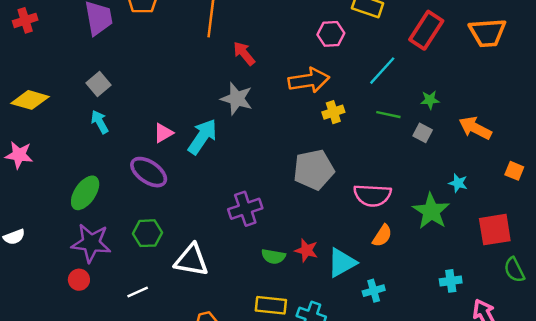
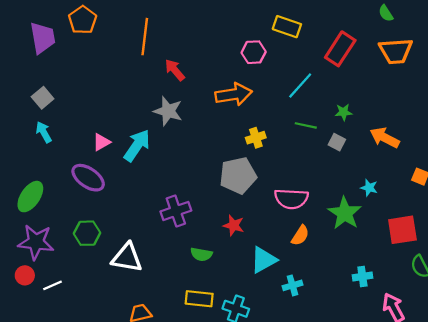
yellow cross: (333, 112) -> (256, 138), moved
red star: (306, 250) -> (234, 225), moved
white line: (138, 292) -> (53, 285), moved

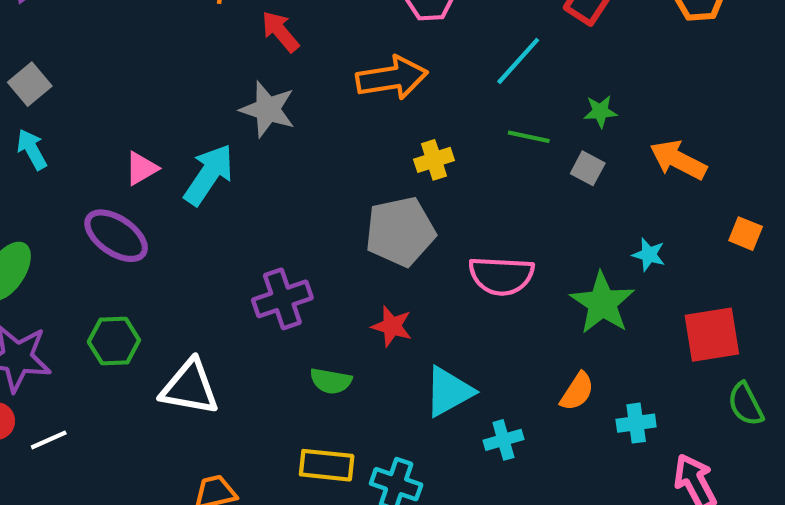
orange semicircle: (300, 235) -> (577, 391), moved

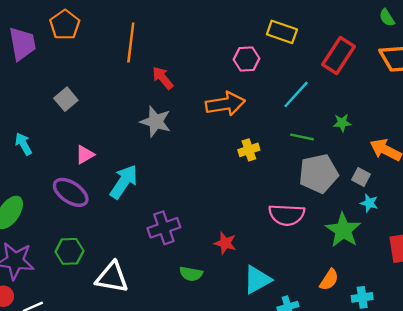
gray square: (30, 84) -> (66, 99), moved
gray square: (588, 168) -> (361, 177), moved
cyan arrow: (209, 175) -> (124, 182), moved
gray pentagon: (400, 231) -> (318, 173), moved

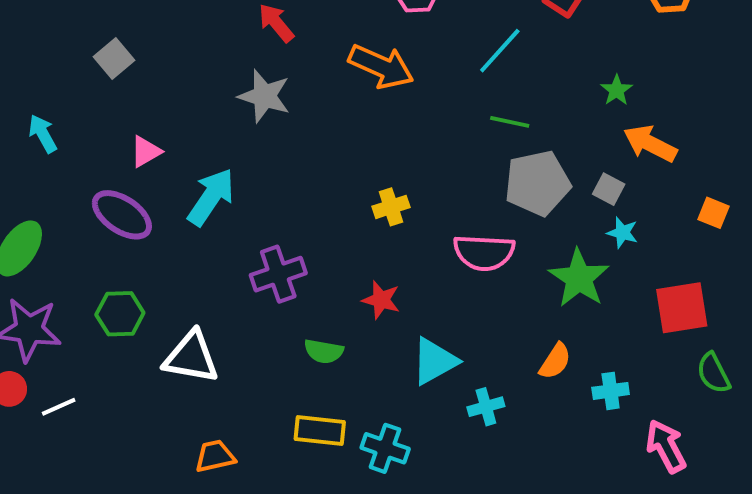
orange arrow: (225, 104) -> (381, 66), turned 33
green star: (342, 123) -> (617, 90), moved, turned -30
yellow cross: (249, 150) -> (391, 207), moved

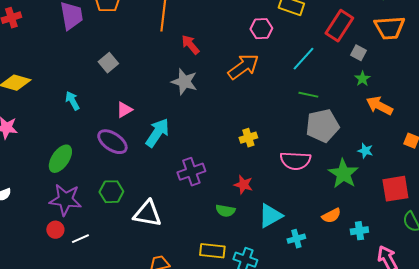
orange arrow: (381, 66) -> (243, 67), turned -60
gray square: (609, 189) -> (358, 53), moved
green semicircle: (324, 351) -> (225, 211), moved
orange semicircle: (555, 361) -> (331, 216), turned 30

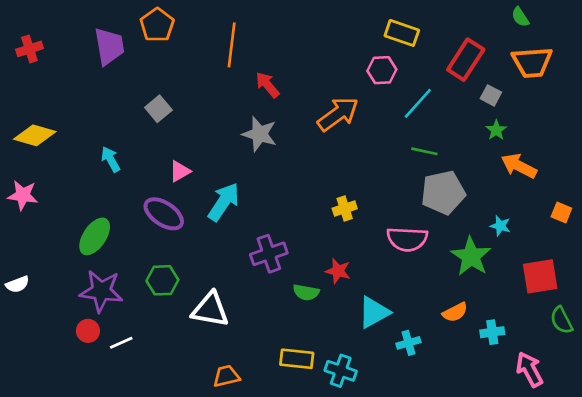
pink hexagon: (261, 29) -> (382, 70), moved
green semicircle: (225, 211) -> (306, 292), moved

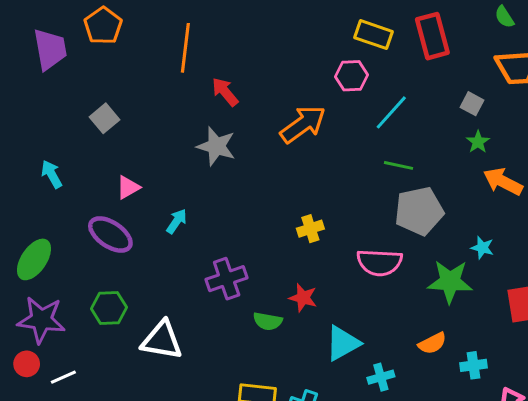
red rectangle: (466, 60) -> (432, 36), moved, turned -48
cyan arrow: (224, 202) -> (177, 221), size x0.6
green star: (471, 256) -> (450, 282), turned -30

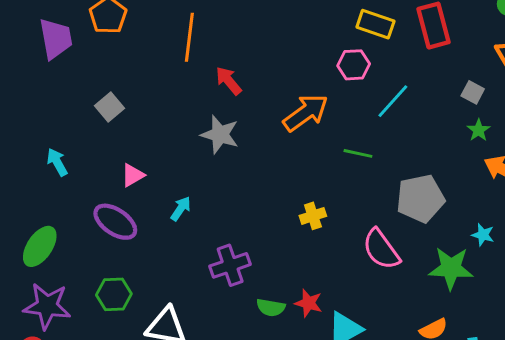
green line: (399, 165) -> (358, 153), moved
pink semicircle: (379, 262) -> (381, 249), turned 51
red star: (303, 298) -> (309, 303), moved

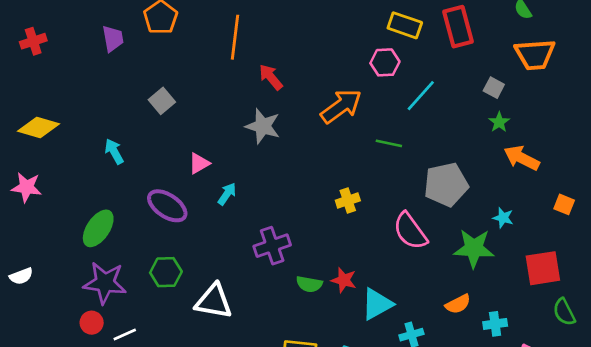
purple trapezoid: (56, 39) -> (113, 39), size x0.7
pink triangle: (133, 175) -> (199, 163), moved

